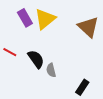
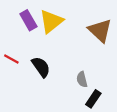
gray semicircle: (51, 70) -> (82, 79), moved

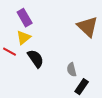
yellow triangle: (51, 21) -> (24, 38), moved, size x0.7

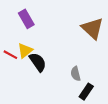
yellow triangle: (24, 38) -> (25, 51), moved

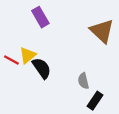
purple rectangle: (26, 19) -> (40, 17), moved

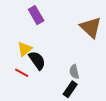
red line: (11, 60) -> (22, 73), moved
black rectangle: (95, 101) -> (70, 89), moved

